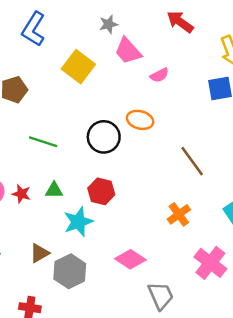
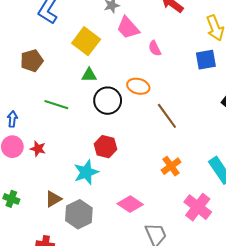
pink semicircle: (159, 75) -> (155, 48), turned 91
brown line: (192, 161) -> (167, 116), moved
green triangle: (54, 190) -> (89, 75), moved

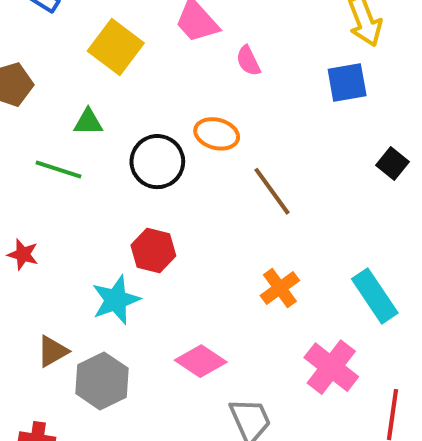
green triangle: (89, 75) -> (88, 122), moved

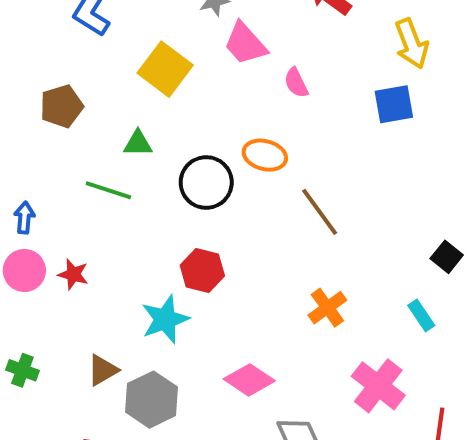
black square: (393, 164) -> (447, 257), moved
cyan rectangle: (375, 296) -> (421, 315), size x0.6

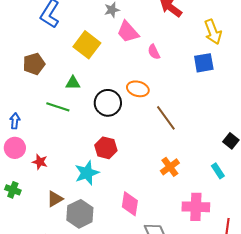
red star: (73, 274) -> (40, 162), moved
green cross: (22, 370) -> (13, 190), moved
pink diamond: (249, 380) -> (130, 204), turned 65
pink cross: (378, 386) -> (196, 207), turned -36

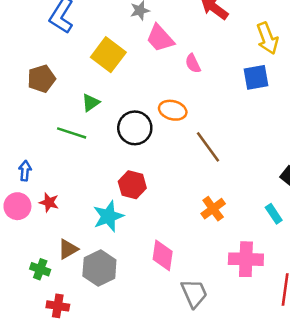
green triangle: (73, 83) -> (91, 103), turned -35
blue arrow: (15, 121) -> (25, 171), moved
pink circle: (15, 148) -> (17, 206), moved
green cross: (13, 190) -> (40, 269), moved

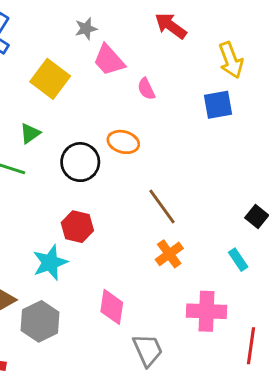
brown line: (208, 147) -> (162, 207), moved

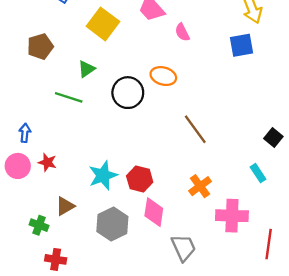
red hexagon: (77, 227) -> (140, 179), moved
orange cross: (169, 254) -> (200, 186), moved
gray hexagon: (40, 321) -> (112, 224), moved

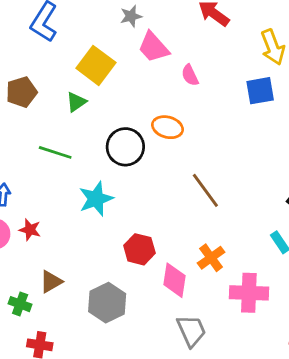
green triangle: (86, 69) -> (76, 102), moved
cyan star: (103, 175) -> (96, 199), moved
pink diamond: (154, 212) -> (175, 280), moved

